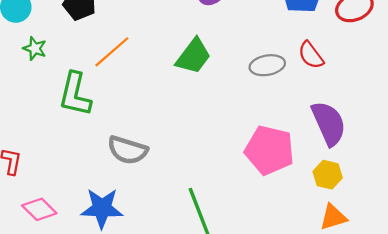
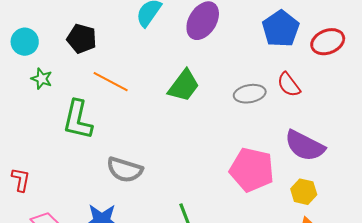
orange line: (112, 52) -> (111, 82), turned 69
purple semicircle: (329, 123) -> (305, 146), turned 141

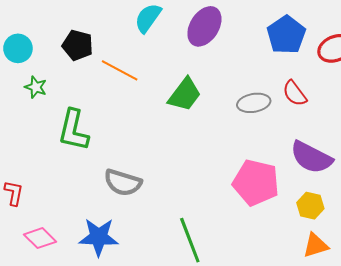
orange line: (111, 82) -> (120, 70), moved

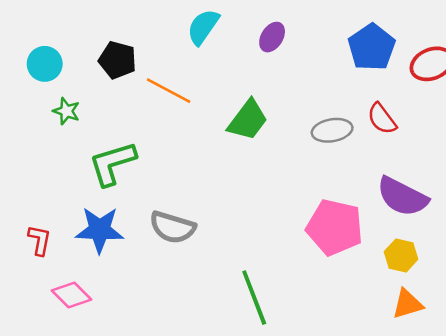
purple ellipse: (204, 26) -> (272, 37), size x0.6
green L-shape: (73, 130) -> (112, 163), turned 60
blue star: (99, 237) -> (100, 230), moved

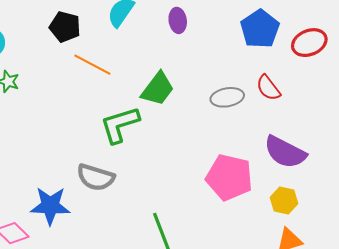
purple ellipse: (272, 37) -> (178, 20), turned -40
black pentagon: (118, 60) -> (65, 27), moved
green L-shape: (112, 163) -> (120, 125), moved
blue star: (100, 230) -> (50, 206), moved

